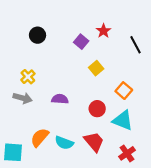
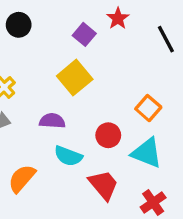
yellow square: (96, 68) -> (75, 78), moved, size x1.5
cyan semicircle: (64, 143) -> (68, 156), moved

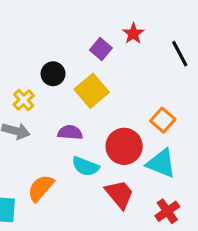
black circle: (19, 25) -> (53, 74), moved
red circle: (108, 135) -> (124, 146), size x1.5

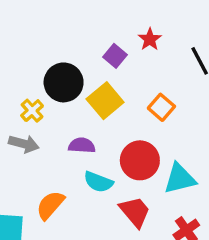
black circle: (53, 74) -> (64, 82), size x1.5
orange square: (163, 120) -> (161, 107), moved
cyan triangle: (161, 163) -> (180, 179), turned -36

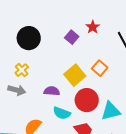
black circle: (64, 82) -> (29, 38), moved
yellow square: (105, 101) -> (75, 75), moved

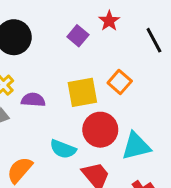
yellow square: (75, 75) -> (82, 92), turned 30
purple semicircle: (52, 91) -> (33, 100), moved

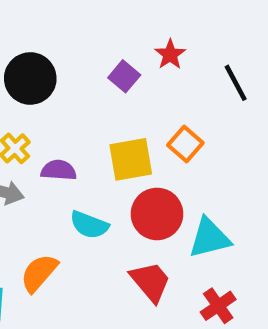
cyan semicircle: (63, 149) -> (89, 225), moved

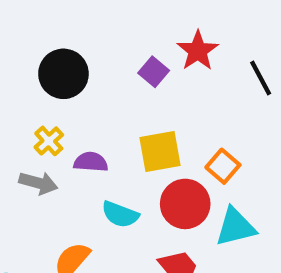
red star: (170, 54) -> (198, 51), size x1.4
orange square: (185, 144) -> (223, 166), moved

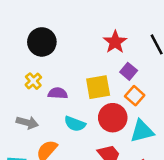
red star: (198, 51) -> (115, 42), moved
purple square: (154, 72) -> (129, 71), moved
gray arrow: (38, 183) -> (27, 123), moved

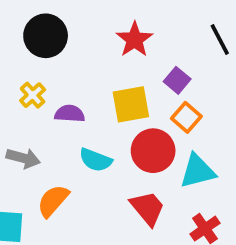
red star: (115, 42) -> (135, 40), moved

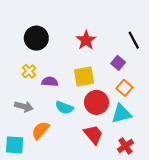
purple square: (177, 80) -> (118, 63), moved
orange square: (186, 117) -> (124, 88), moved

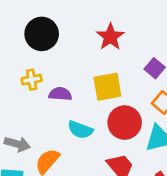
yellow cross: (29, 71) -> (32, 80), turned 32
gray arrow: (24, 107) -> (17, 144), moved

